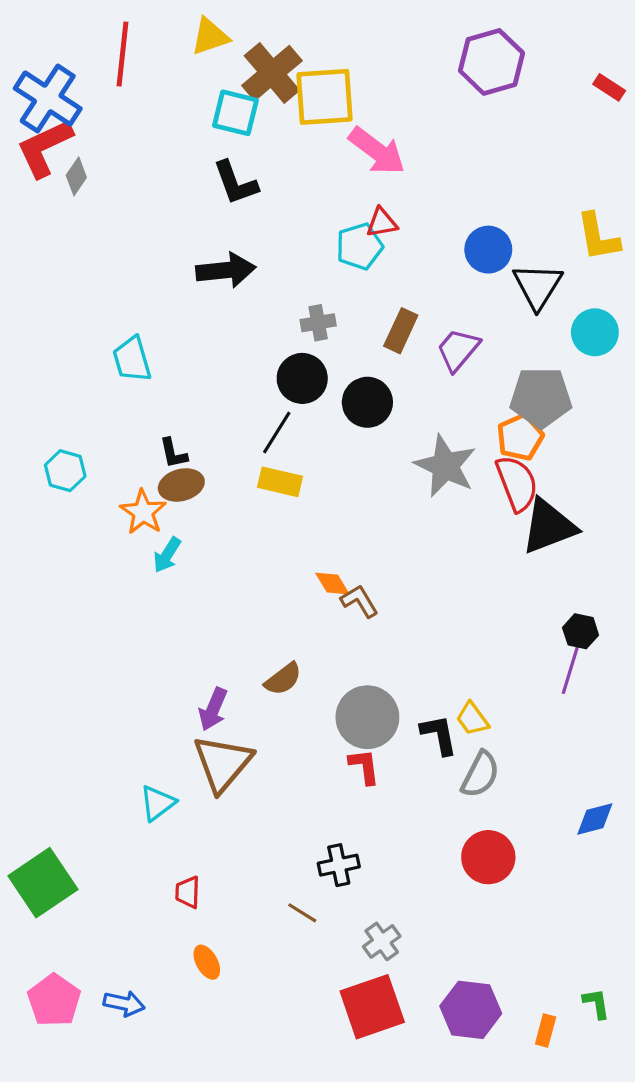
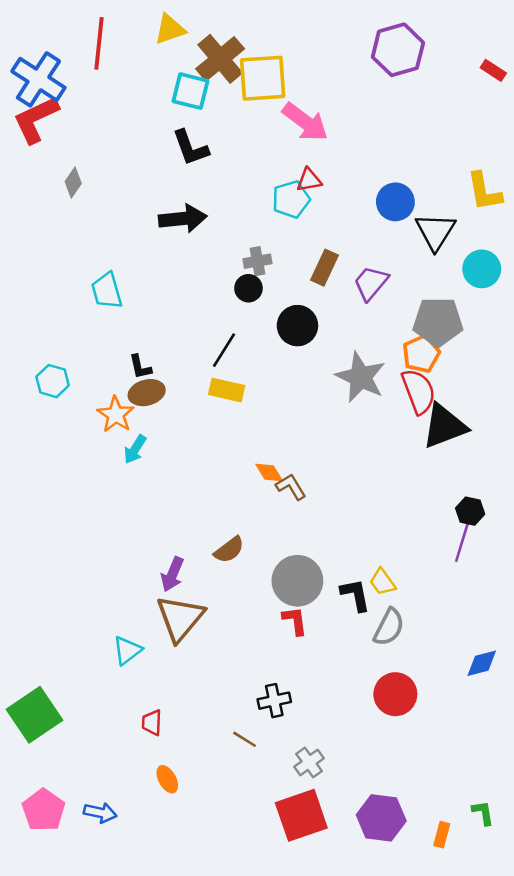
gray diamond: (76, 176) -> (73, 183), moved
black circle: (302, 378) -> (248, 288), moved, size x0.7

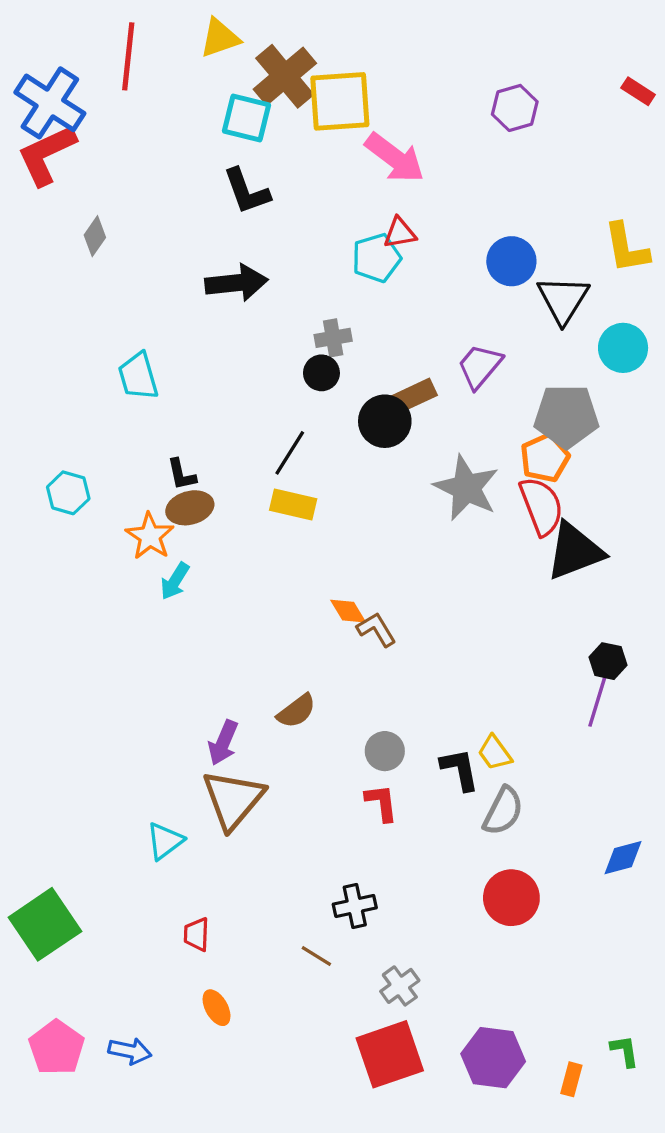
purple hexagon: (398, 50) -> (515, 108), moved, size x0.7
brown rectangle: (325, 268) -> (413, 396), moved, turned 40
gray circle: (297, 581) -> (385, 751), size x0.6

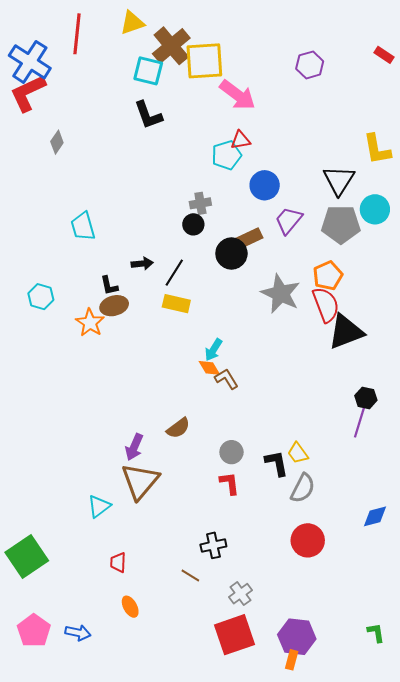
blue circle: (511, 261) -> (265, 185), moved
black arrow: (236, 283) -> (142, 264), moved, size x0.6
gray pentagon: (566, 416) -> (341, 224), moved
cyan arrow: (175, 581) -> (213, 350), moved
orange rectangle: (571, 1079) -> (292, 660), moved

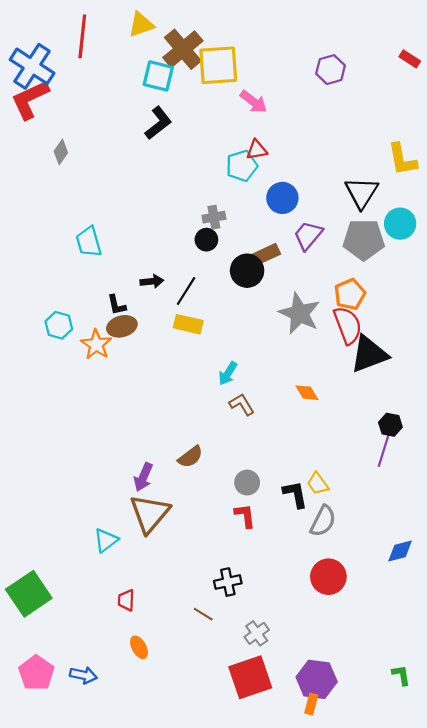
pink arrow: (237, 95) -> (253, 102), size x0.7
black L-shape: (148, 115) -> (158, 123), turned -108
cyan hexagon: (41, 297) -> (59, 325), moved
orange diamond: (209, 368) -> (307, 393), moved

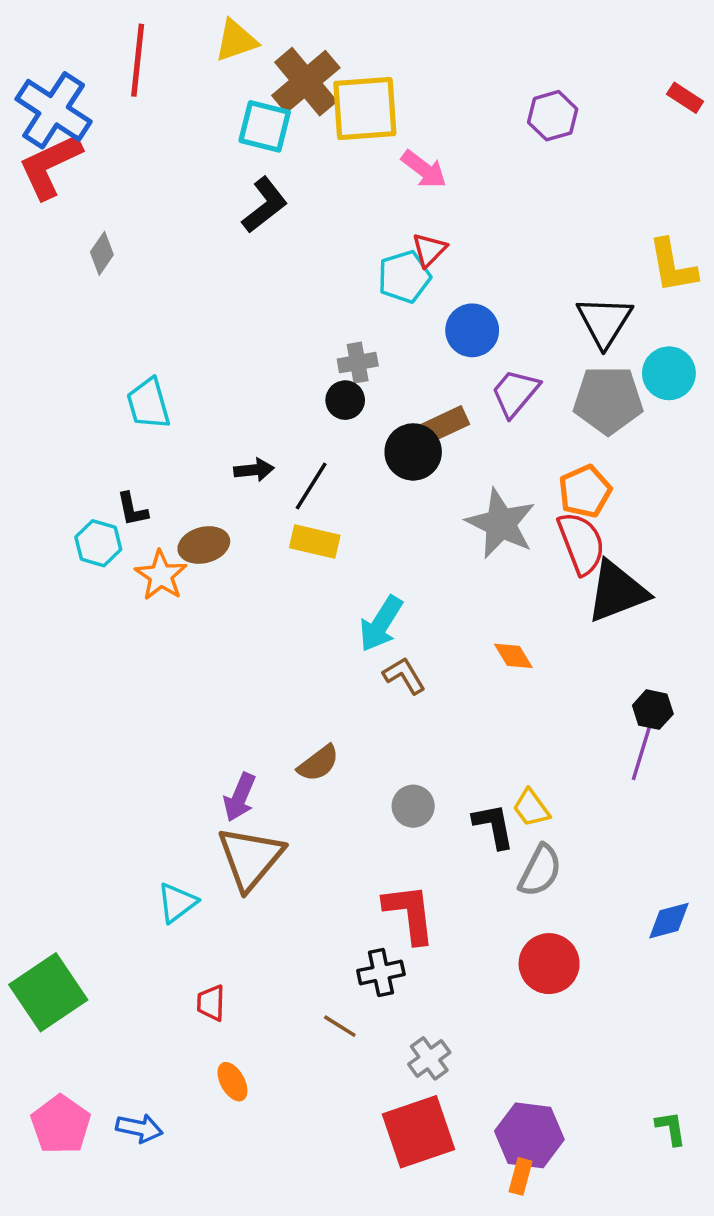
red triangle: (257, 150) -> (429, 250), turned -35
black L-shape: (117, 305) -> (132, 509), moved
cyan arrow: (228, 373) -> (381, 624), size x1.4
red L-shape: (245, 516) -> (410, 914), moved, size x1.5

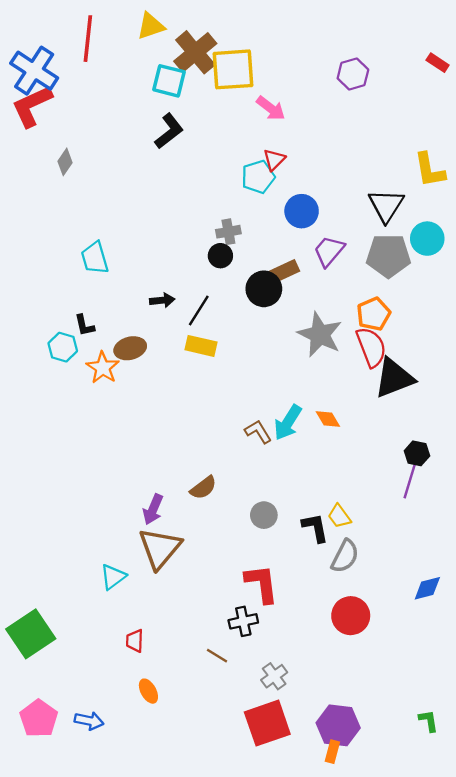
cyan arrow: (381, 624) -> (288, 423), moved

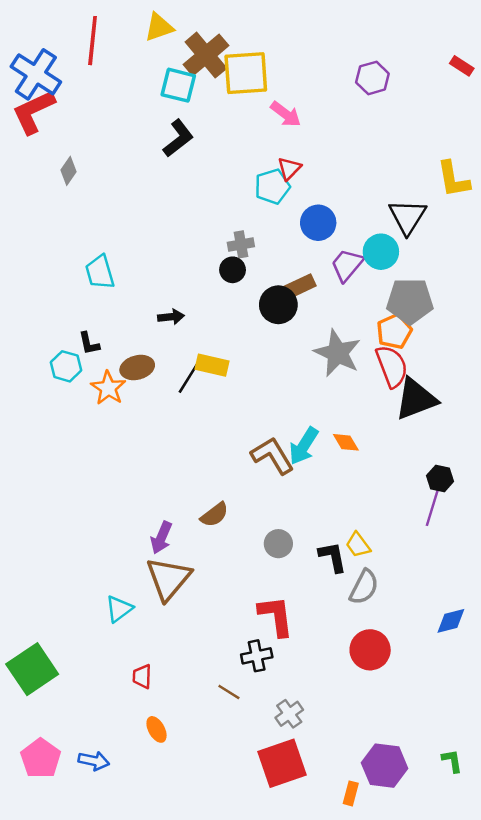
cyan circle: (427, 239) -> (381, 252), moved
gray pentagon: (388, 256) -> (410, 301), moved
black line: (199, 311) -> (189, 377), moved
brown L-shape: (258, 432) -> (272, 456), size x1.5
purple hexagon: (338, 725) -> (385, 766), moved

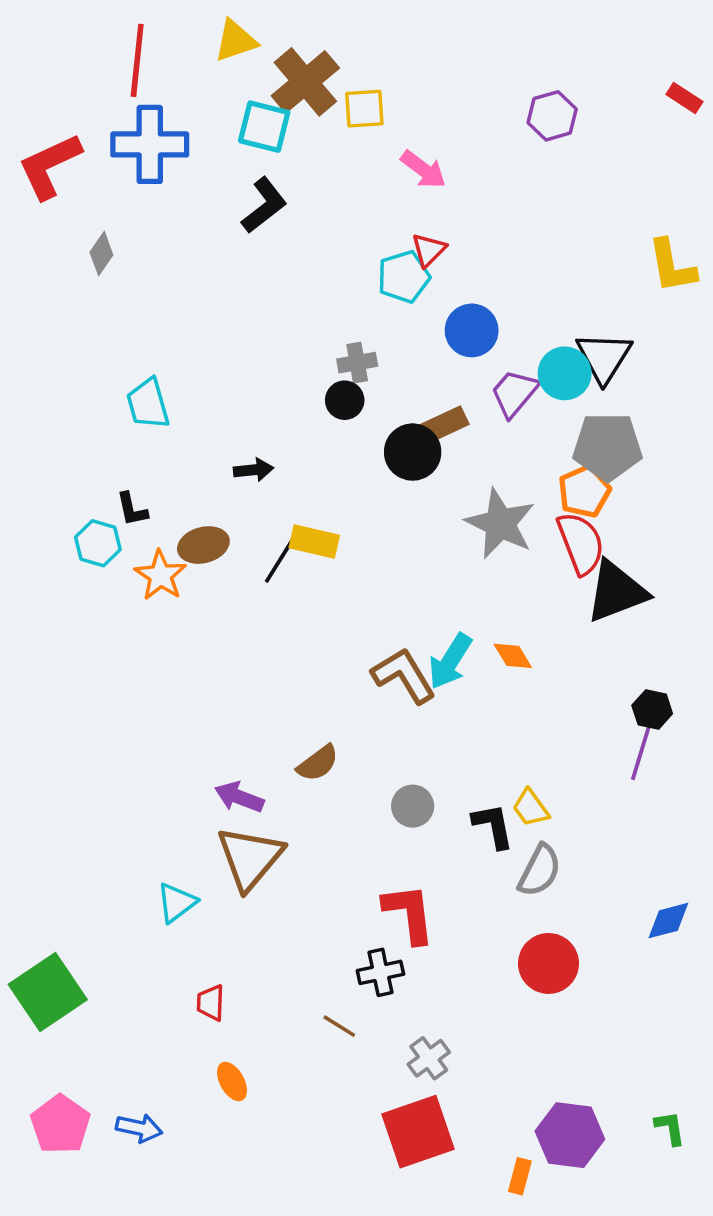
yellow square: (246, 73) -> (364, 109), size x0.6
blue cross: (36, 74) -> (150, 144), moved, turned -33
black triangle: (407, 217) -> (604, 357), moved
purple arrow: (161, 538) -> (239, 797), turned 88

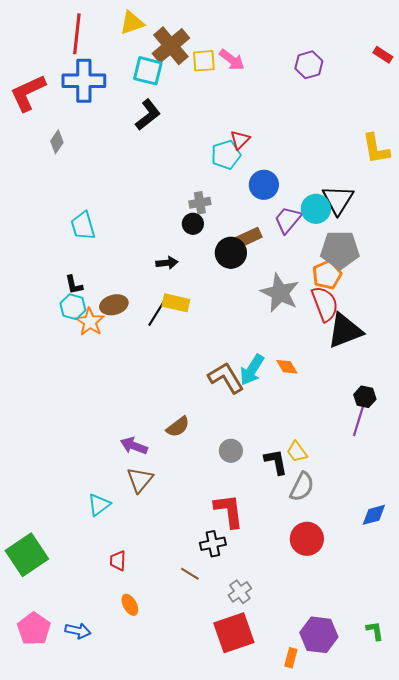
pink arrow: (423, 169) -> (232, 60), moved
black arrow: (253, 470) -> (167, 263), moved
cyan hexagon: (98, 543) -> (73, 307), moved
brown triangle: (250, 858) -> (140, 480), size x0.7

